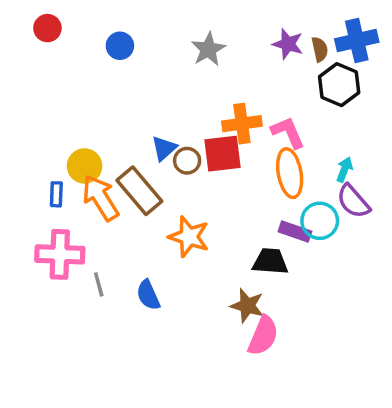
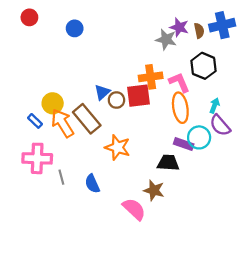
gray star: (208, 49) -> (166, 39), moved, turned -30
black hexagon: (339, 85) -> (203, 66), moved
blue rectangle: (56, 194) -> (35, 121), turned -48
pink semicircle: (263, 336) -> (134, 209), moved, turned -70

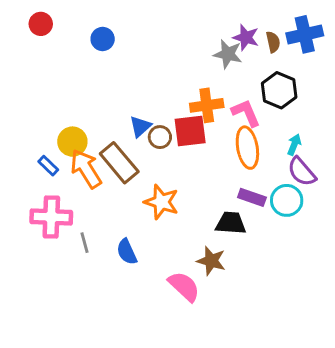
cyan circle: (199, 137) -> (287, 200), moved

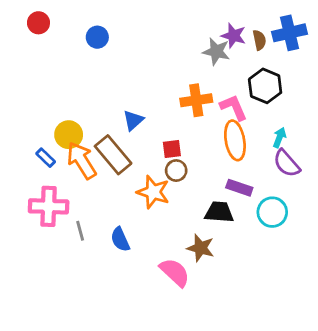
red square: (190, 131) -> (172, 149), moved, size x0.6
brown circle: (160, 137) -> (176, 171), moved
cyan circle: (287, 200) -> (272, 212), moved

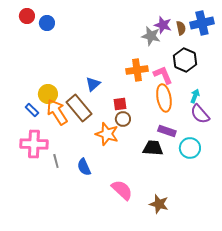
blue circle: (97, 37) -> (47, 23), moved
brown star: (201, 248) -> (159, 204), moved

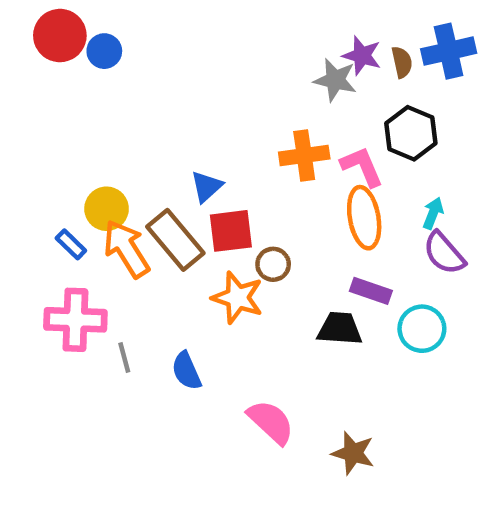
red circle: (27, 16) -> (60, 36), size x1.5
red square: (120, 104) -> (231, 231), moved, size x1.5

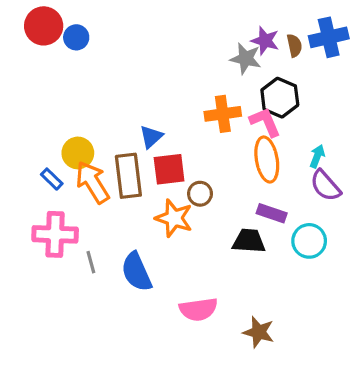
black hexagon: (411, 133) -> (280, 98), moved
brown rectangle: (175, 240) -> (128, 176), turned 33
blue semicircle: (186, 371) -> (136, 272), size x1.4
pink semicircle: (271, 422) -> (198, 309), turned 129

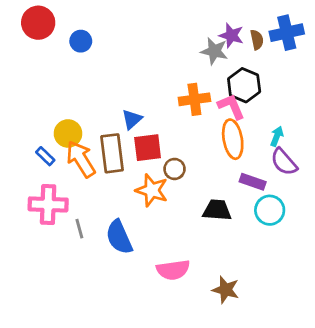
blue circle: (76, 37) -> (81, 41), moved
purple rectangle: (272, 213) -> (253, 182), moved

